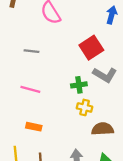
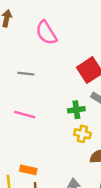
orange rectangle: (34, 127) -> (28, 170), moved

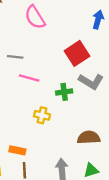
pink line: (25, 115) -> (29, 78), moved
yellow cross: (82, 134) -> (42, 115), moved

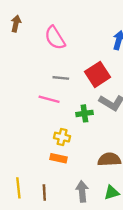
gray line: (15, 57) -> (61, 78), moved
orange rectangle: (17, 150) -> (58, 158), moved

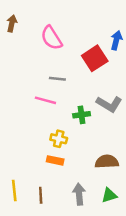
red square: (97, 74) -> (95, 58), moved

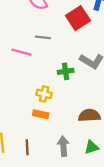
pink line: (45, 100) -> (21, 52), moved

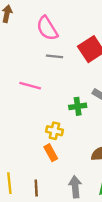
gray line: (43, 37) -> (54, 56), moved
orange rectangle: (41, 114) -> (51, 153), turned 49

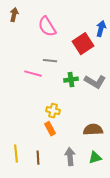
gray line: (54, 56) -> (50, 61), moved
green cross: (78, 106) -> (71, 80), moved

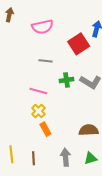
pink semicircle: (47, 27) -> (42, 27), turned -70
pink line: (33, 74) -> (38, 91), moved
yellow cross: (53, 111) -> (38, 111), moved, turned 32

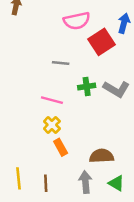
pink semicircle: (42, 27) -> (77, 21), moved
brown semicircle: (89, 130) -> (102, 156), moved
green triangle: (91, 158) -> (116, 183), turned 48

